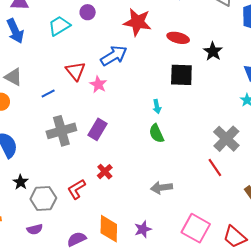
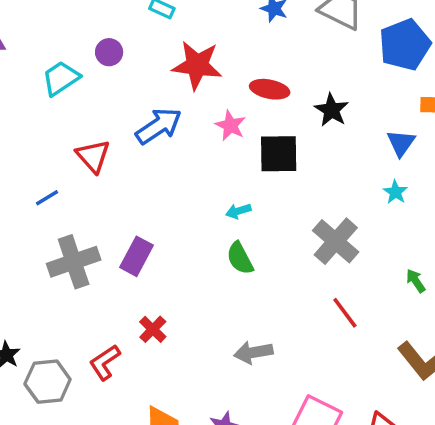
pink star: (98, 84) -> (230, 125), moved
cyan arrow: (157, 106) -> (238, 211), turned 88
gray cross: (226, 139) -> (336, 241), moved

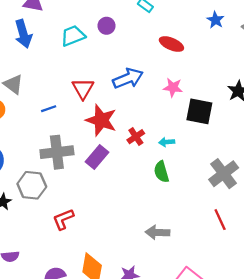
red star: (197, 65) -> (101, 120), moved
red ellipse: (270, 89) -> (171, 44), moved
pink star: (230, 125) -> (173, 87), turned -30
red cross: (153, 329) -> (136, 137), moved
gray hexagon: (48, 382) -> (32, 185), moved

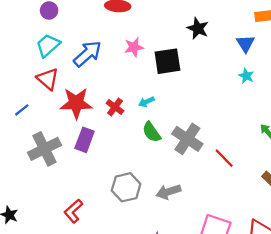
cyan trapezoid: (73, 36) -> (48, 45), moved
gray cross: (224, 174) -> (187, 139), moved
gray hexagon: (32, 185) -> (126, 187), moved

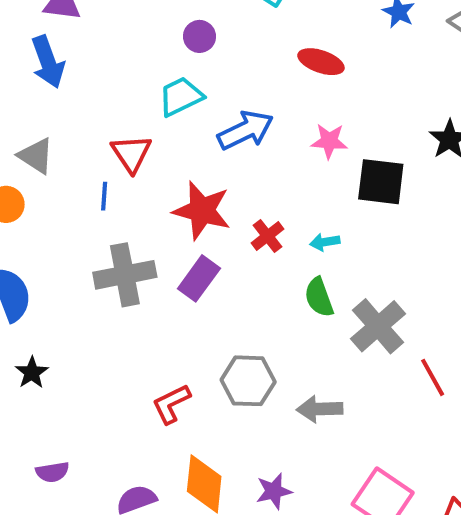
red triangle: (48, 79) -> (131, 153), moved
blue line: (22, 110) -> (104, 196), turned -63
red L-shape: (73, 211) -> (171, 404), moved

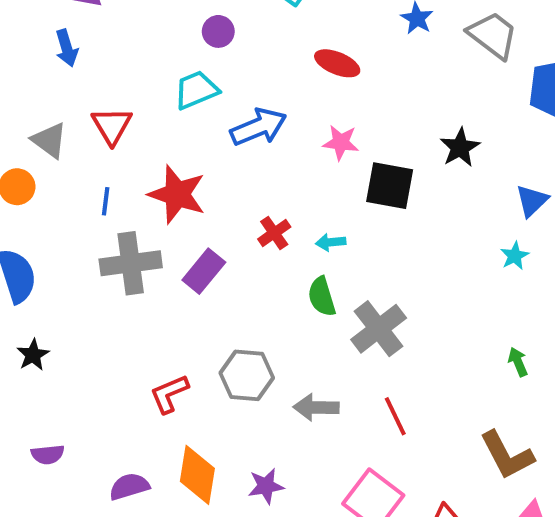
blue arrow: (48, 62) -> (67, 48), size x0.7
red triangle: (131, 153) -> (112, 126), moved
blue line: (104, 196) -> (106, 201), moved
red star: (202, 210) -> (177, 194), moved
red line: (433, 377) -> (395, 416), moved

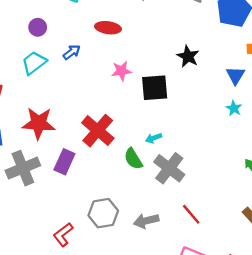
blue arrow: (258, 127) -> (72, 52), moved, size x0.6
red cross: (274, 233) -> (98, 131), size x1.8
cyan arrow: (331, 242) -> (154, 138), moved

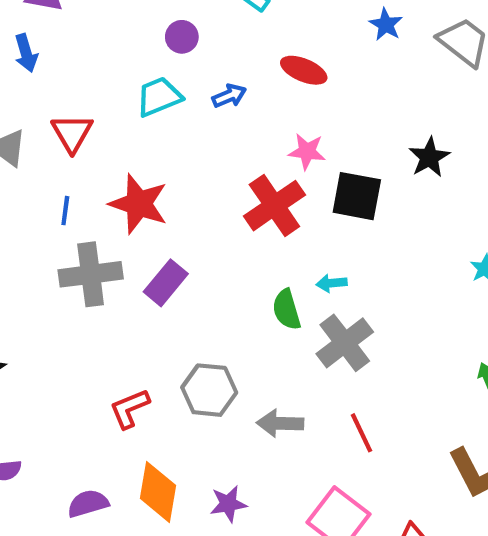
red cross: (98, 131) -> (274, 206), moved

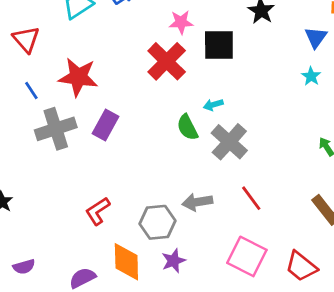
blue line: (65, 211) -> (31, 90), turned -30
gray hexagon: (209, 390) -> (157, 222), moved

